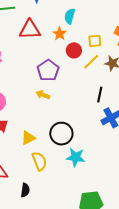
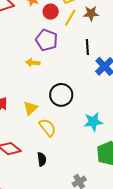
purple pentagon: (48, 70) -> (47, 40), moved
cyan star: (76, 157) -> (93, 122), moved

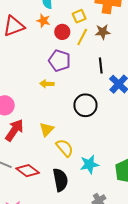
black circle: (61, 95) -> (85, 105), moved
cyan star: (93, 122) -> (89, 164), moved
black semicircle: (42, 159) -> (60, 180), size x1.6

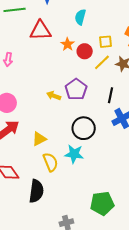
orange star: (43, 21) -> (68, 44), moved
purple pentagon: (60, 61) -> (76, 89), moved
cyan star: (89, 164) -> (74, 154), moved

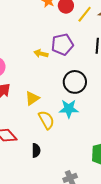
purple pentagon: (76, 89) -> (62, 44), turned 30
black semicircle: (36, 191) -> (36, 150), size x0.6

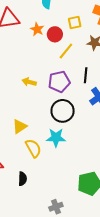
yellow line: (85, 14) -> (66, 51), moved
purple pentagon: (62, 44) -> (59, 82), moved

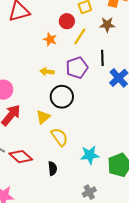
orange star: (37, 29) -> (50, 39), moved
black circle: (63, 111) -> (62, 97), moved
cyan star: (56, 138) -> (90, 155), moved

